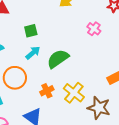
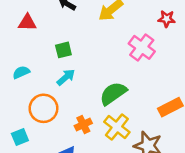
pink cross: (94, 29) -> (142, 47), size x1.5
green semicircle: (58, 59) -> (113, 93), moved

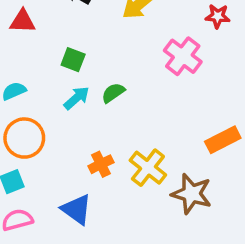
green square: (63, 50) -> (73, 60), turned 35
green semicircle: (113, 93) -> (113, 93), moved, size x0.6
orange circle: (44, 108) -> (24, 138), moved

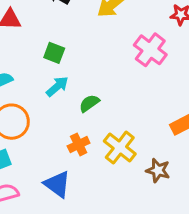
green semicircle: (113, 93) -> (89, 103), moved
brown star: (192, 194) -> (158, 170), size x0.7

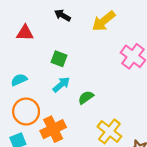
orange cross: (79, 144) -> (53, 129), moved, size x1.5

